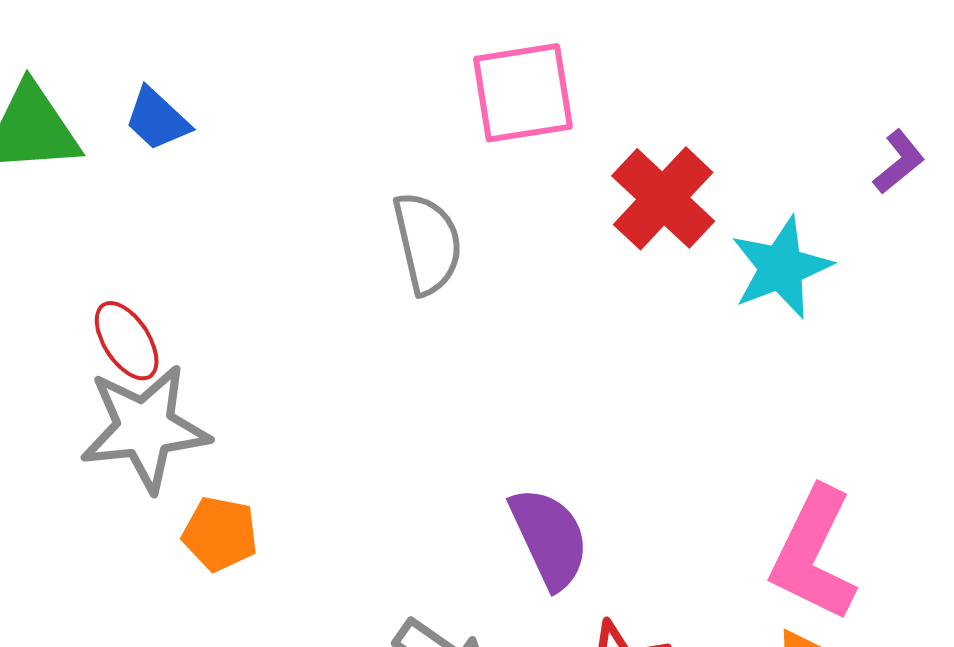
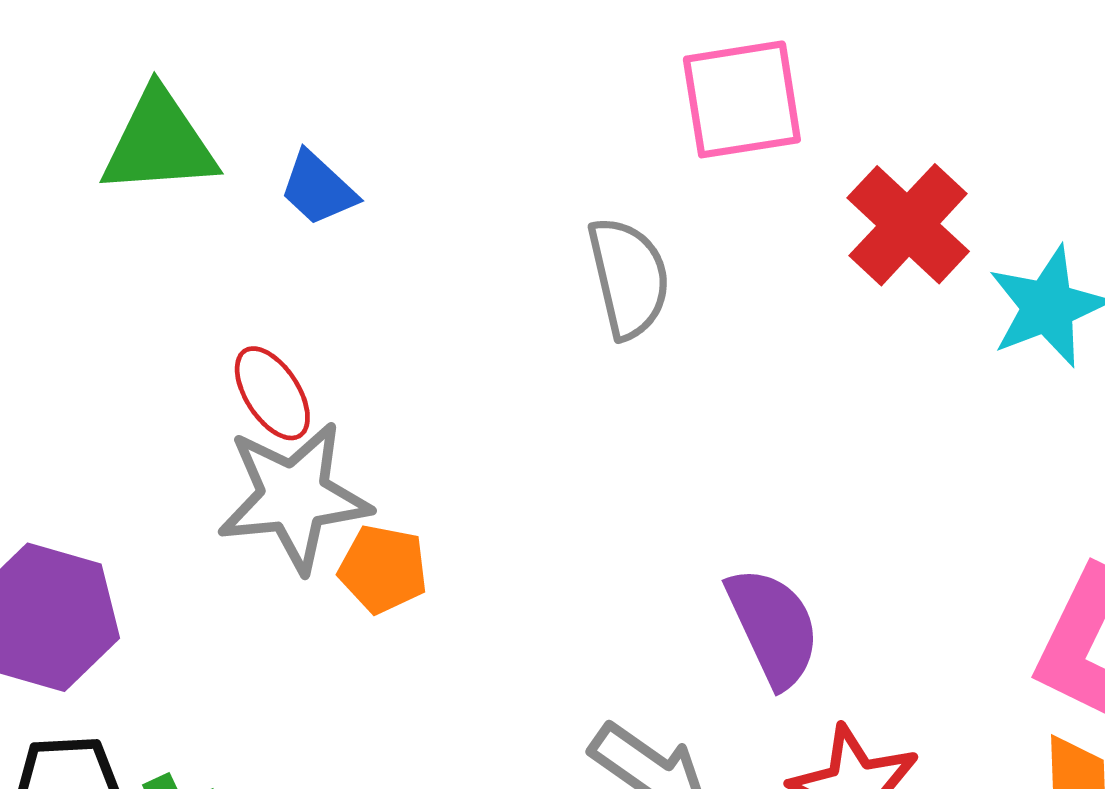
blue trapezoid: (157, 119) -> (318, 189), moved
orange pentagon: (220, 534) -> (383, 569), moved

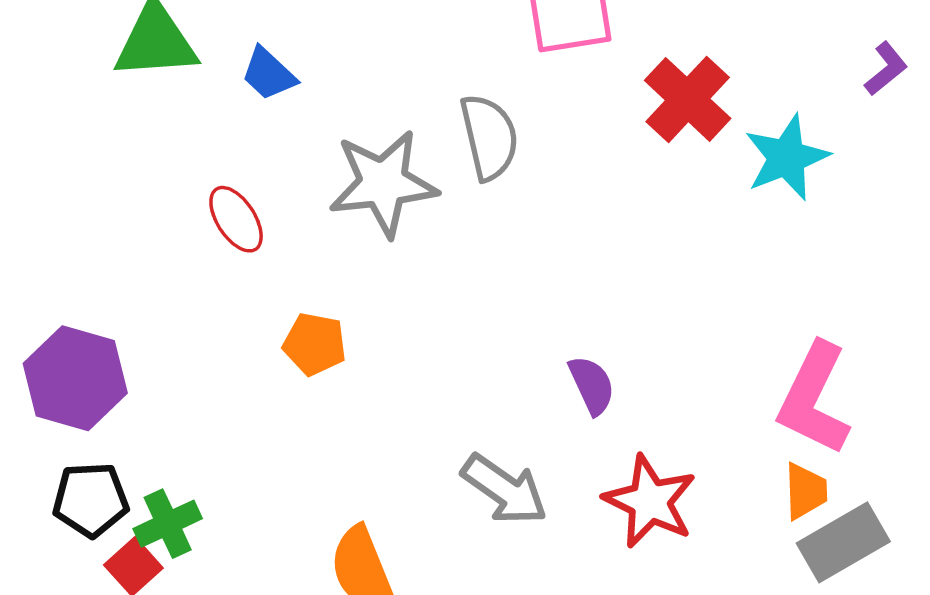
gray star: (294, 497) -> (383, 183), moved
purple semicircle: (773, 627) -> (592, 385), size x0.7

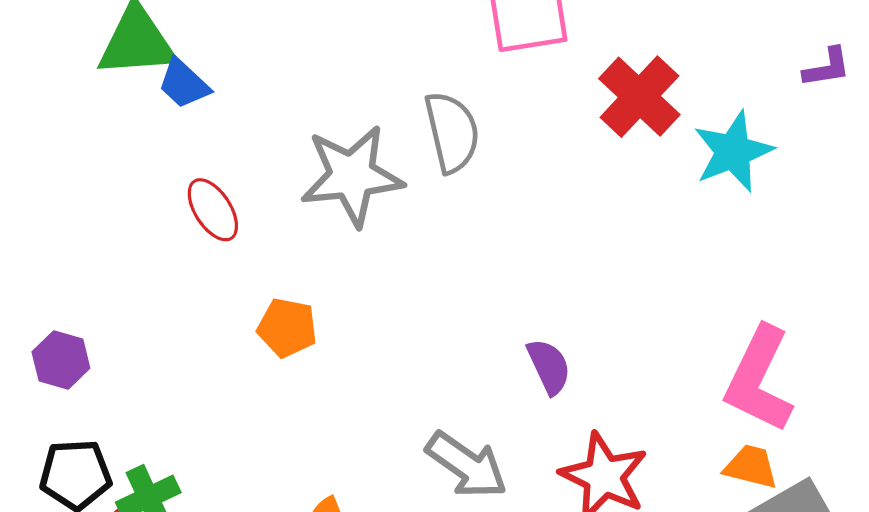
purple L-shape: (886, 69) -> (827, 68), turned 30
blue trapezoid: (269, 74) -> (184, 84), moved
purple hexagon: (75, 378) -> (61, 360), size x0.6
orange trapezoid: (806, 491) -> (751, 467), turned -74

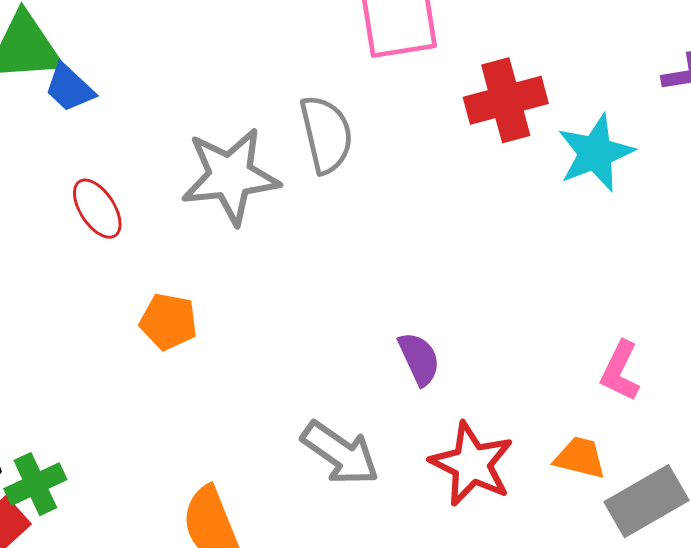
red cross: (639, 97) -> (506, 100), turned 32
pink L-shape: (759, 379) -> (620, 371), size x0.6
orange trapezoid: (751, 467) -> (580, 458), moved

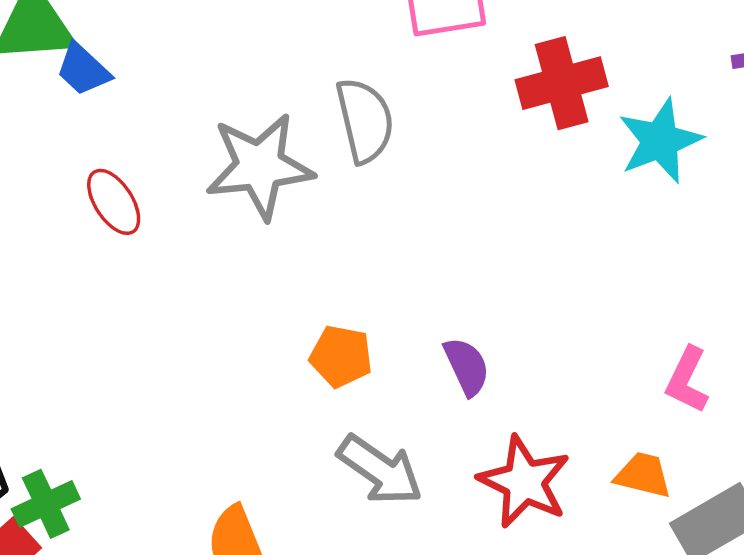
orange pentagon: (168, 322) -> (341, 356), moved

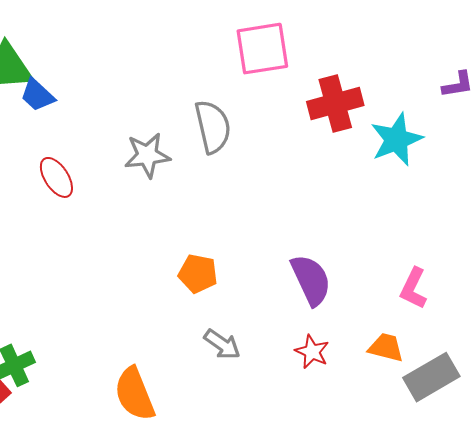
gray star: (260, 166) -> (147, 155), size x0.7
purple semicircle: (467, 366) -> (311, 280), moved, size x1.4
gray arrow: (380, 470) -> (222, 344), size x0.7
red star: (524, 482) -> (312, 352), size x0.6

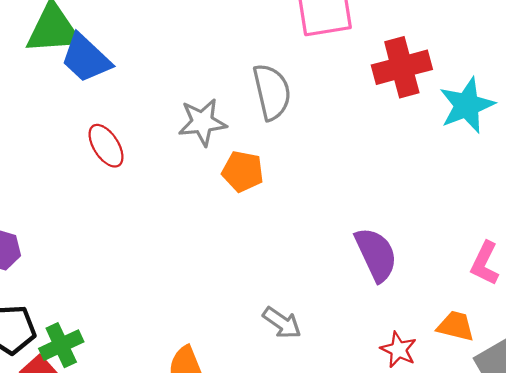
blue trapezoid: (37, 95) -> (86, 58), size x1.4
orange pentagon: (198, 274) -> (243, 171), moved
red star: (312, 352) -> (398, 350), moved

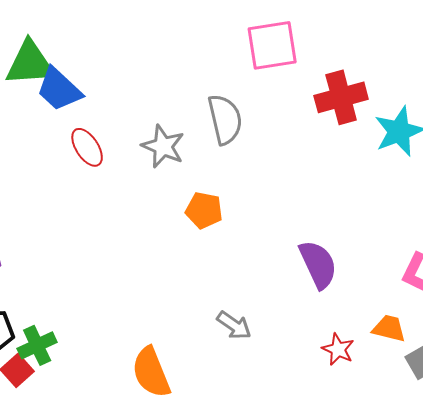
gray star: (202, 122) -> (163, 146), turned 30
red ellipse: (106, 146) -> (87, 147), moved
orange pentagon: (243, 171) -> (204, 210), moved

